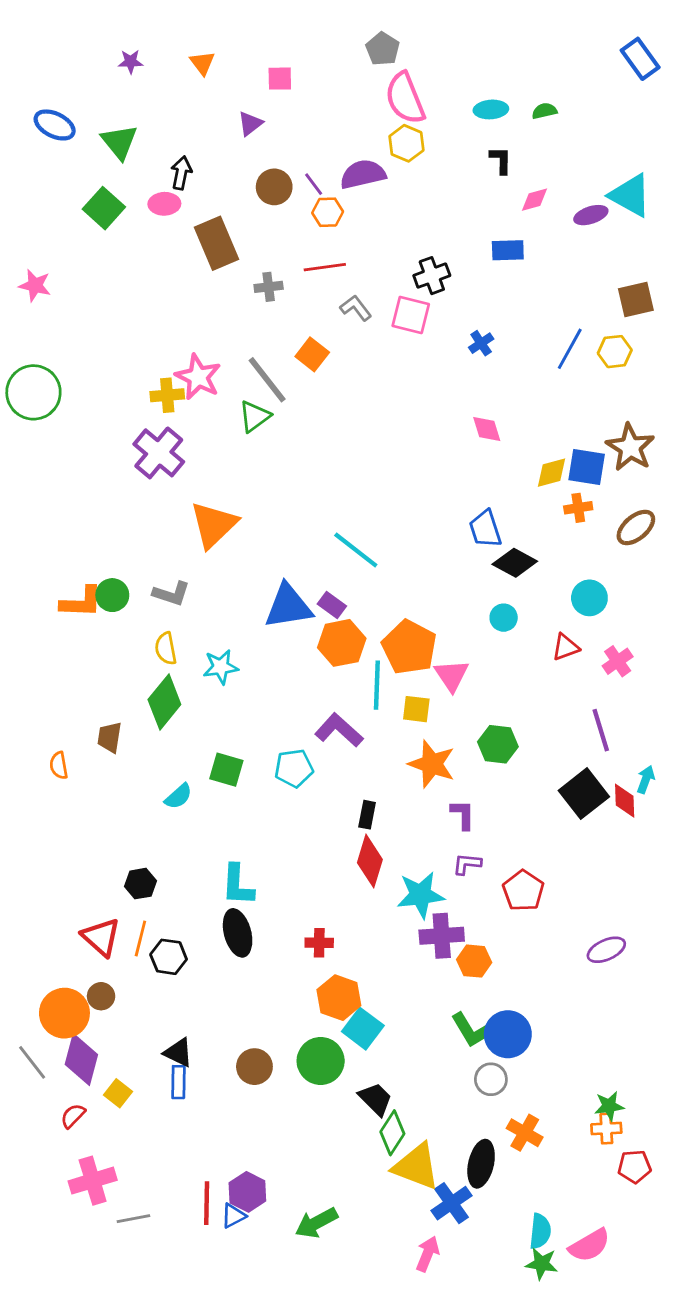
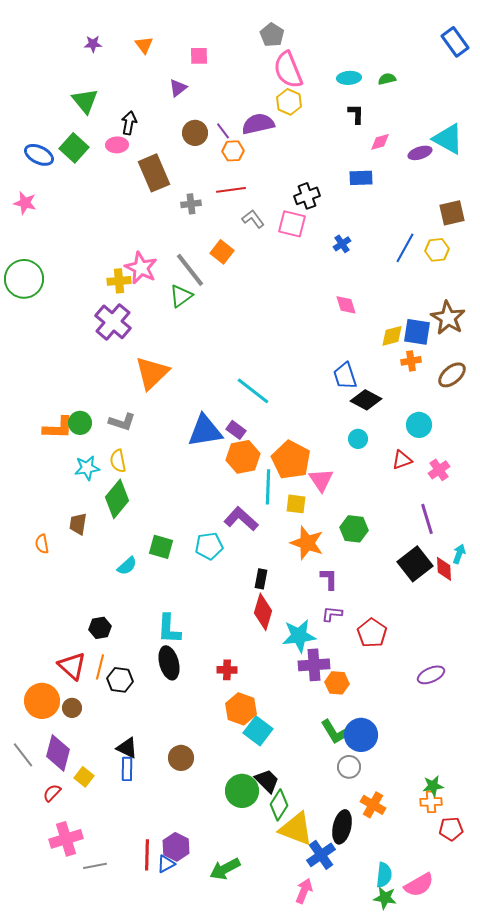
blue ellipse: (55, 125) -> (39, 155), moved
cyan star: (221, 667) -> (87, 468), moved
orange circle: (64, 1013) -> (42, 701), moved
green circle: (321, 1061) -> (242, 791), moved

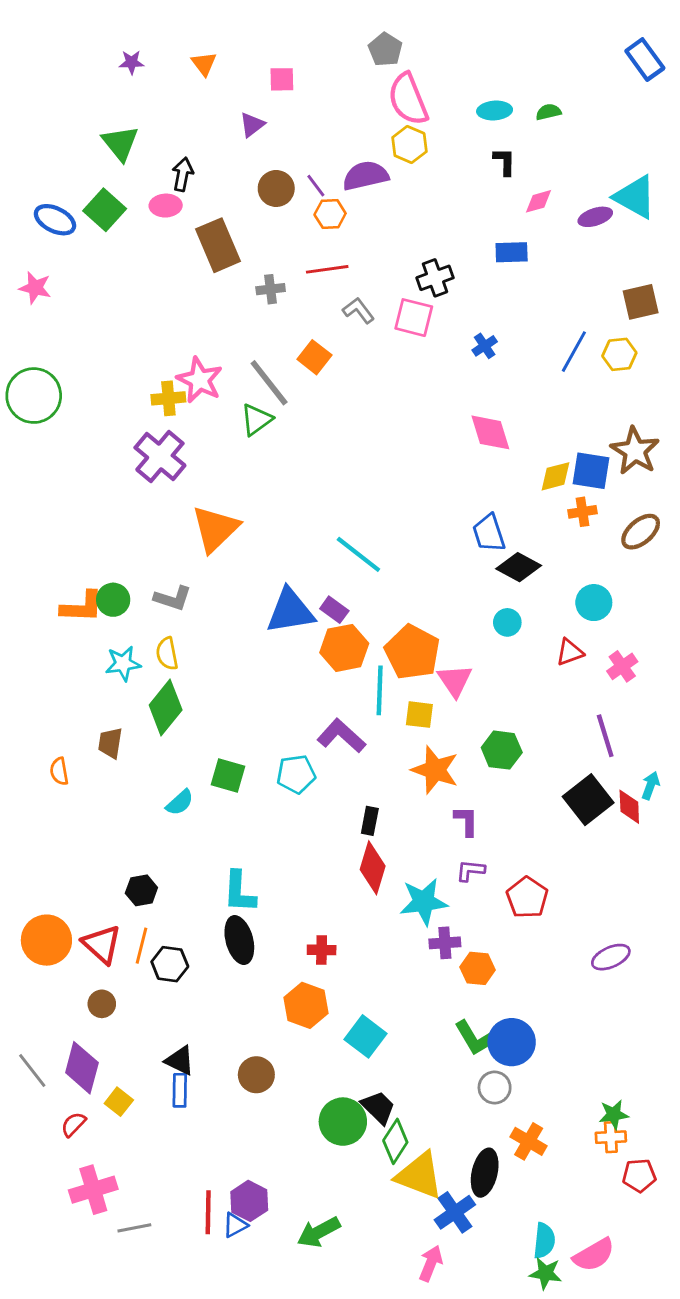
pink diamond: (346, 305) -> (490, 432), size x1.4
purple cross: (314, 665) -> (445, 943), size x0.7
orange circle: (42, 701) -> (46, 940), moved
orange hexagon: (241, 709) -> (306, 1005), moved

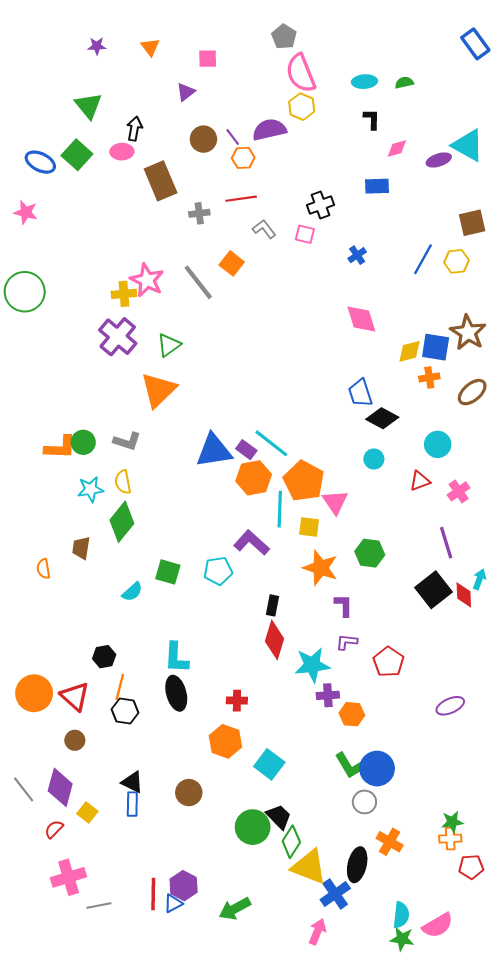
pink square: (414, 318) -> (305, 234), size x0.7
green triangle: (256, 420) -> (169, 345), moved
cyan line: (358, 554) -> (271, 443), moved
orange line: (141, 946) -> (120, 687), moved

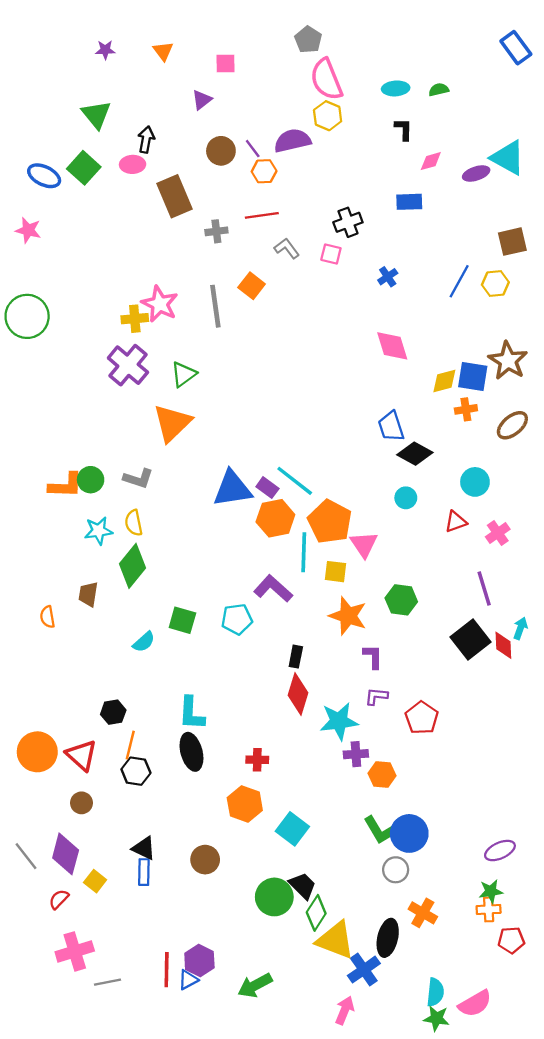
gray line: (198, 282) -> (215, 306), turned 30
purple ellipse: (450, 706) -> (500, 851), moved

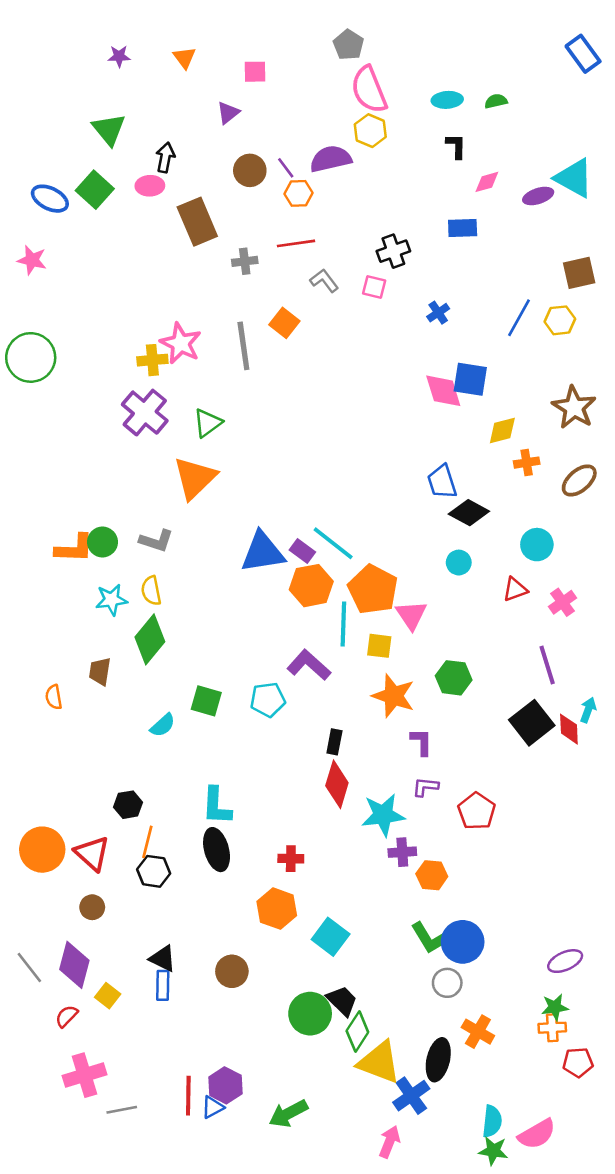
blue square: (473, 376) -> (470, 379), moved

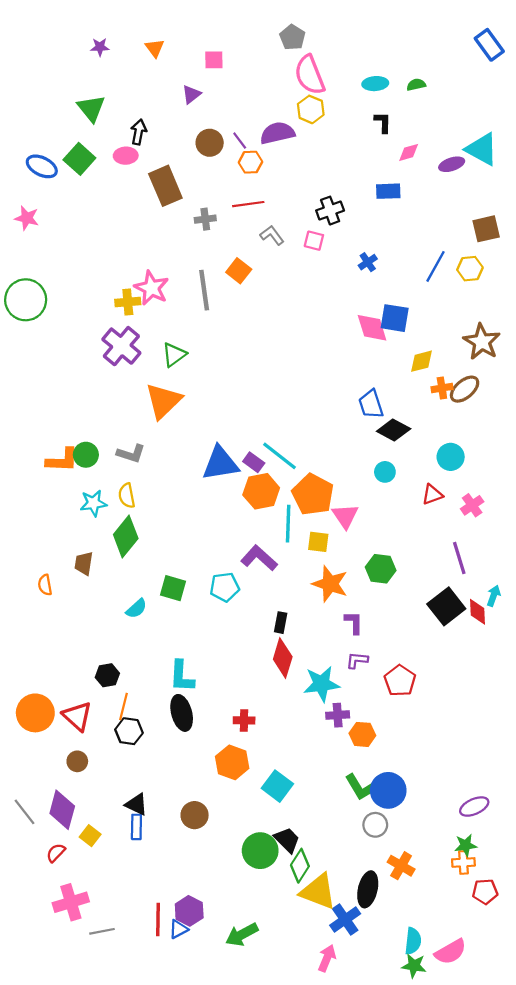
brown ellipse: (579, 480) -> (465, 389), moved

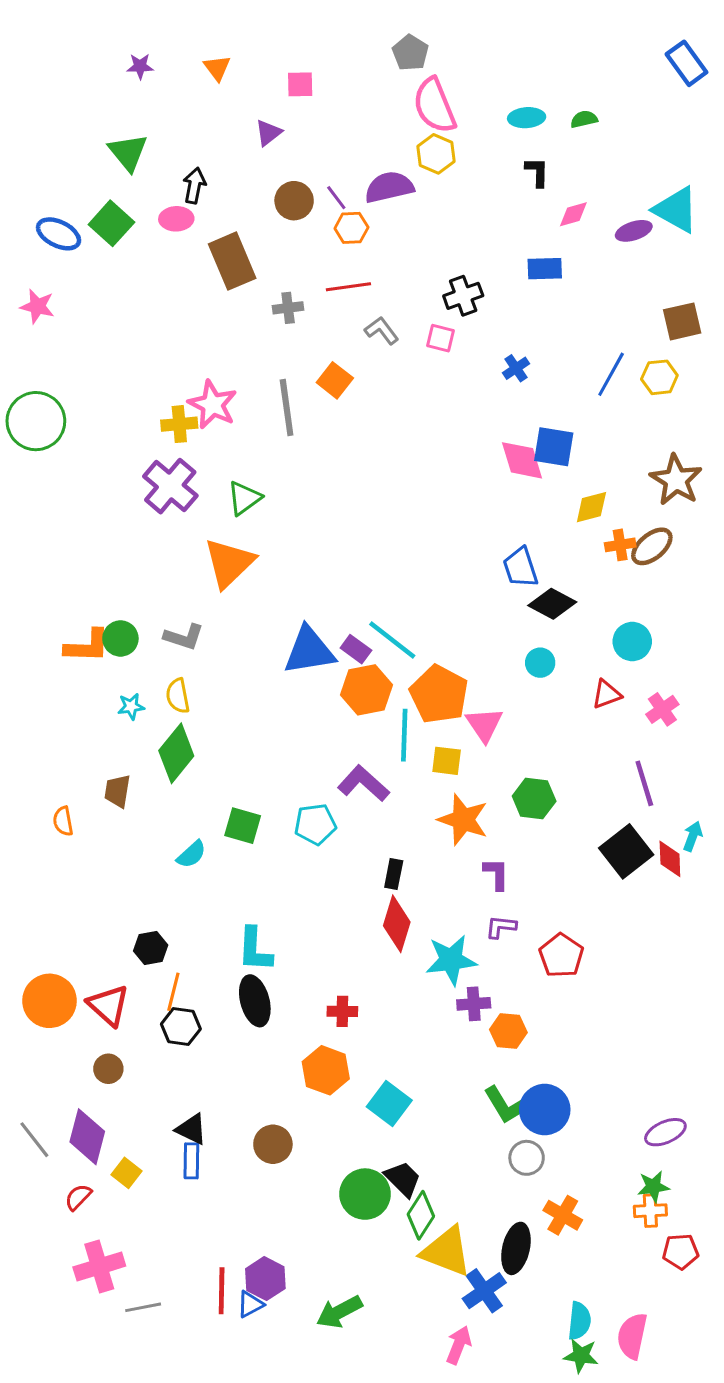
cyan star: (93, 503) -> (131, 706), size x0.7
pink semicircle: (451, 952) -> (632, 1336), turned 132

